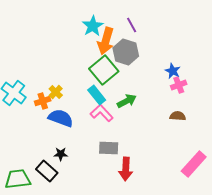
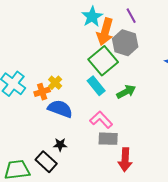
pink L-shape: (102, 113) -> (101, 120), moved

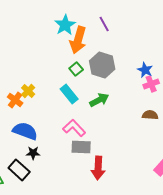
gray hexagon: (125, 43) -> (102, 65), moved
green square: (103, 61) -> (76, 69), size x0.5
orange cross: (42, 92) -> (15, 100), turned -35
blue semicircle: (60, 109) -> (25, 131), moved

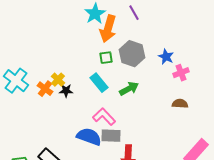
green square: (76, 69) -> (106, 58), turned 32
blue star: (145, 70) -> (166, 57), moved
blue semicircle: (25, 131) -> (89, 137), moved
black star: (33, 153) -> (66, 91), moved

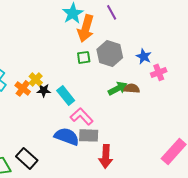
cyan rectangle: (99, 83) -> (66, 95), moved
green arrow: (129, 89) -> (118, 88), moved
brown semicircle: (180, 104) -> (132, 88), moved

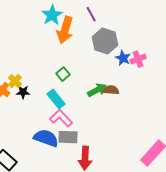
gray hexagon: (110, 53) -> (105, 41), moved
green square: (84, 57) -> (63, 74), moved, turned -32
pink cross: (159, 72) -> (138, 59), moved
cyan rectangle: (66, 95) -> (56, 99), moved

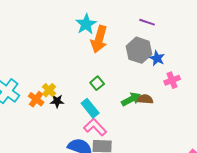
purple line: (91, 14) -> (147, 22), moved, turned -42
blue star: (123, 58) -> (157, 58), moved
pink cross: (138, 59) -> (172, 80), moved

